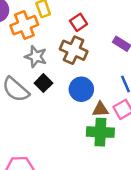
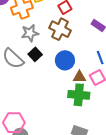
gray star: (36, 57) -> (30, 33), turned -30

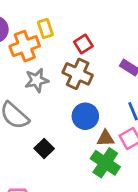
black square: (35, 54) -> (44, 149), moved
green cross: (79, 95) -> (105, 163), turned 30

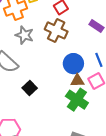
gray star: (37, 80) -> (24, 35), turned 30
blue circle: (85, 116) -> (73, 64), moved

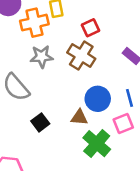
gray star: (24, 35) -> (42, 57), turned -30
brown triangle: (77, 81) -> (79, 117), moved

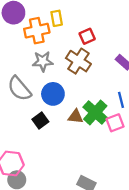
blue circle: (98, 99) -> (53, 94), moved
green cross: (97, 144) -> (95, 113), moved

